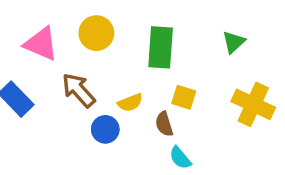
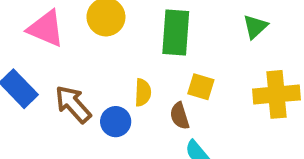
brown arrow: (79, 90) -> (73, 104), moved
yellow semicircle: (130, 103) -> (143, 93), turned -65
yellow cross: (253, 104) -> (277, 94), turned -30

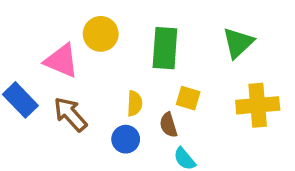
green triangle: (255, 27) -> (238, 43), size x1.4
pink triangle: (46, 29) -> (61, 61), moved
blue circle: (116, 122) -> (126, 139), moved

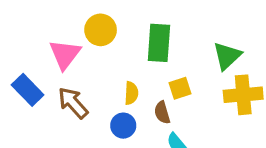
green triangle: (238, 43) -> (227, 56), moved
pink triangle: (61, 61) -> (65, 54), turned 44
yellow square: (188, 98) -> (180, 88), turned -35

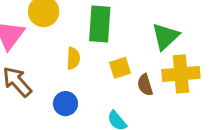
yellow semicircle: (131, 93) -> (73, 58), moved
brown semicircle: (162, 113) -> (145, 85), moved

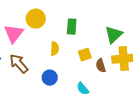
green rectangle: (100, 24) -> (72, 27), size x0.7

